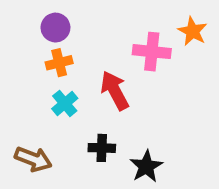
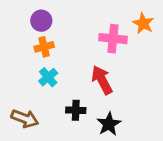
red arrow: (115, 90) -> (102, 80), moved

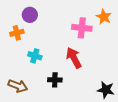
orange cross: (44, 47) -> (17, 33), moved
cyan cross: (48, 77) -> (35, 56), turned -32
black star: (109, 124) -> (106, 90), moved, turned -30

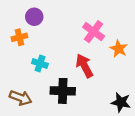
orange star: (104, 17) -> (119, 49), moved
pink cross: (82, 28) -> (94, 32), turned 30
black cross: (55, 80) -> (63, 91), size x1.5

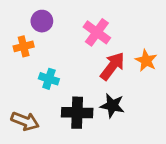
pink cross: (94, 32) -> (97, 32), moved
red arrow: (84, 66) -> (112, 66), moved, turned 65
black star: (121, 102) -> (112, 106), moved

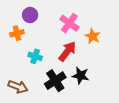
orange star: (146, 61) -> (93, 36), moved
red arrow: (112, 66) -> (67, 51), moved
black cross: (77, 113) -> (55, 81), turned -35

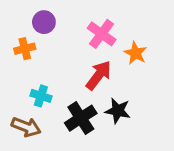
cyan cross: (35, 56) -> (41, 96), moved

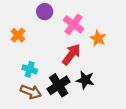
purple circle: (44, 22) -> (45, 12), moved
orange cross: (25, 49) -> (18, 35), turned -32
brown arrow: (26, 127) -> (31, 92), moved

